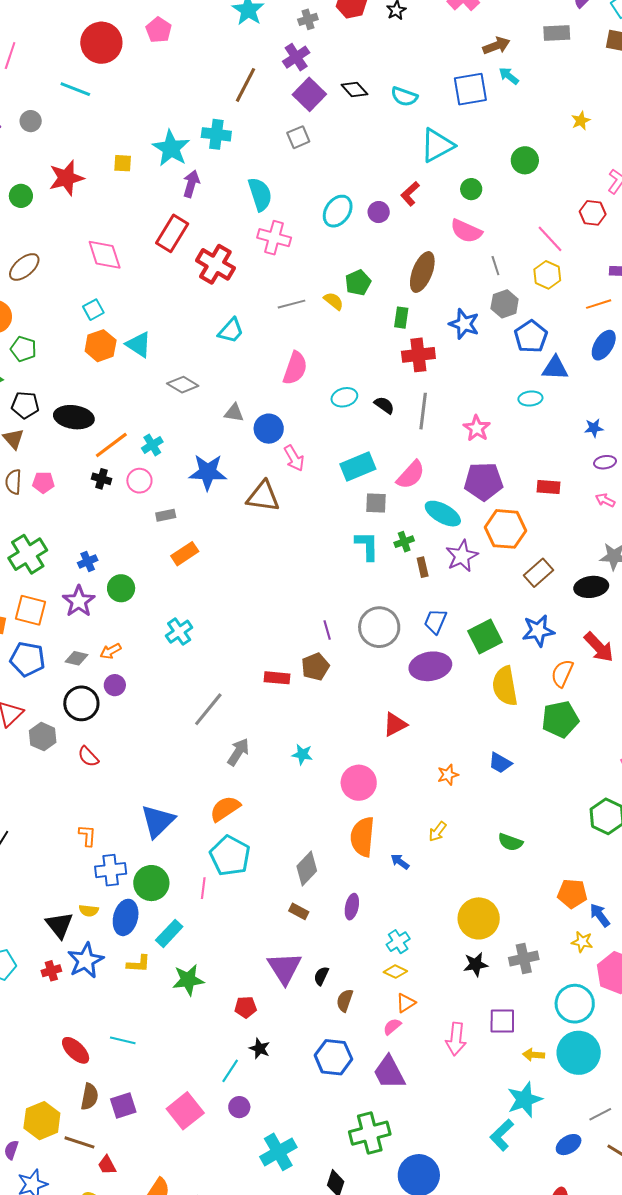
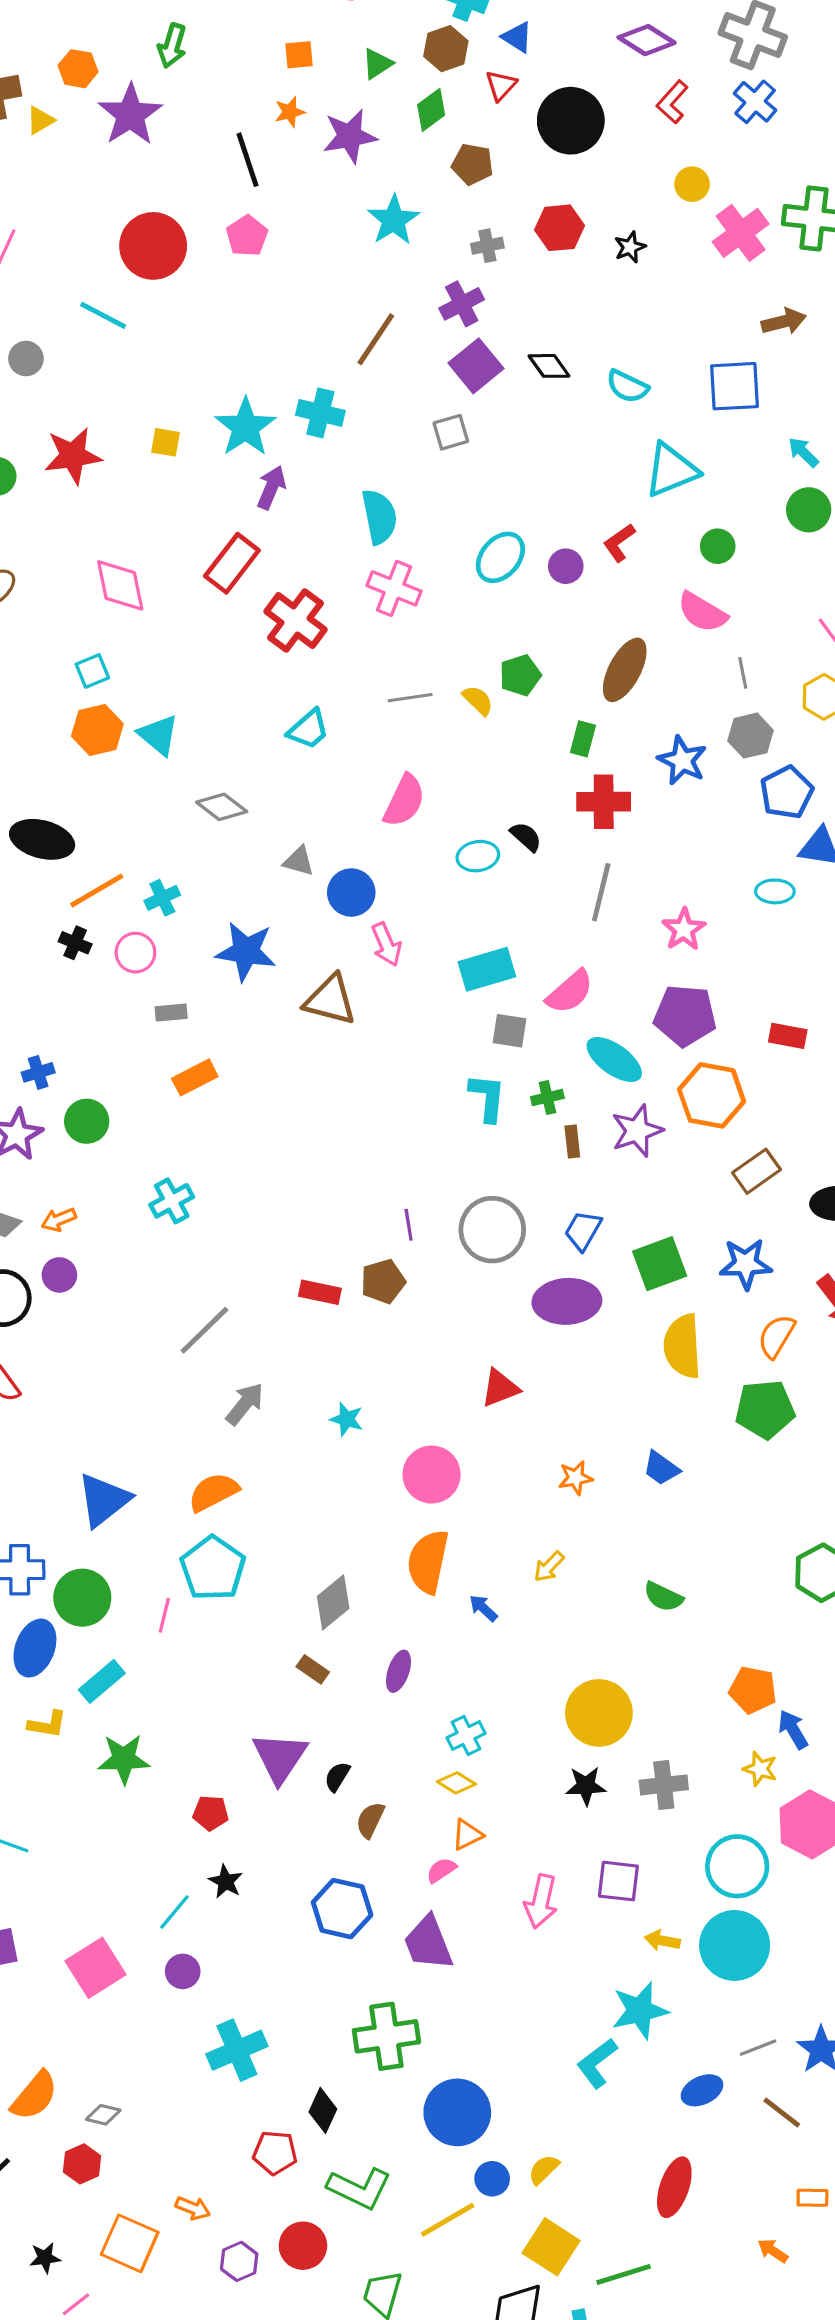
cyan arrow: (509, 76) -> (803, 452), moved
black semicircle: (384, 405) -> (526, 837), moved

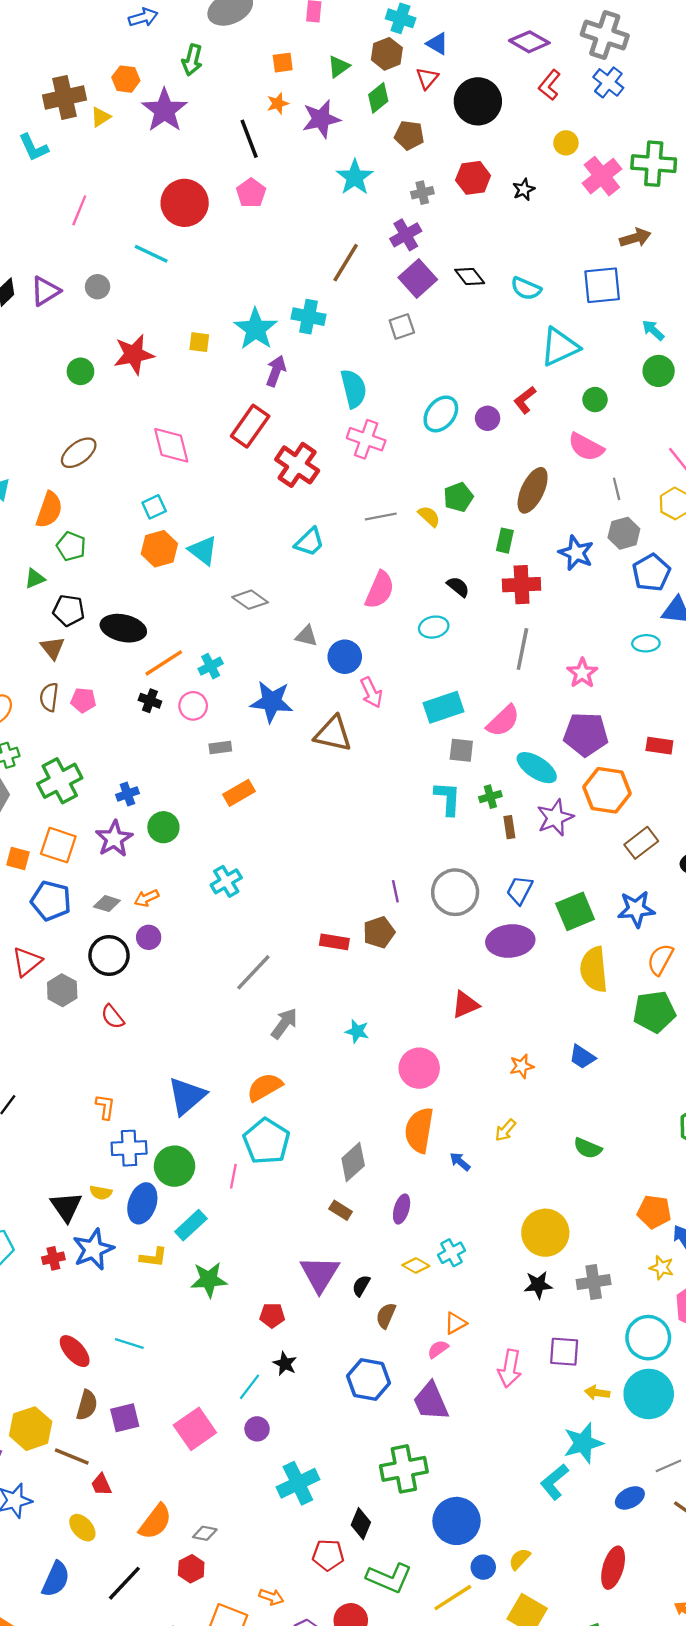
black semicircle: (526, 837) -> (458, 587), moved
yellow diamond: (456, 1783) -> (416, 1266), moved

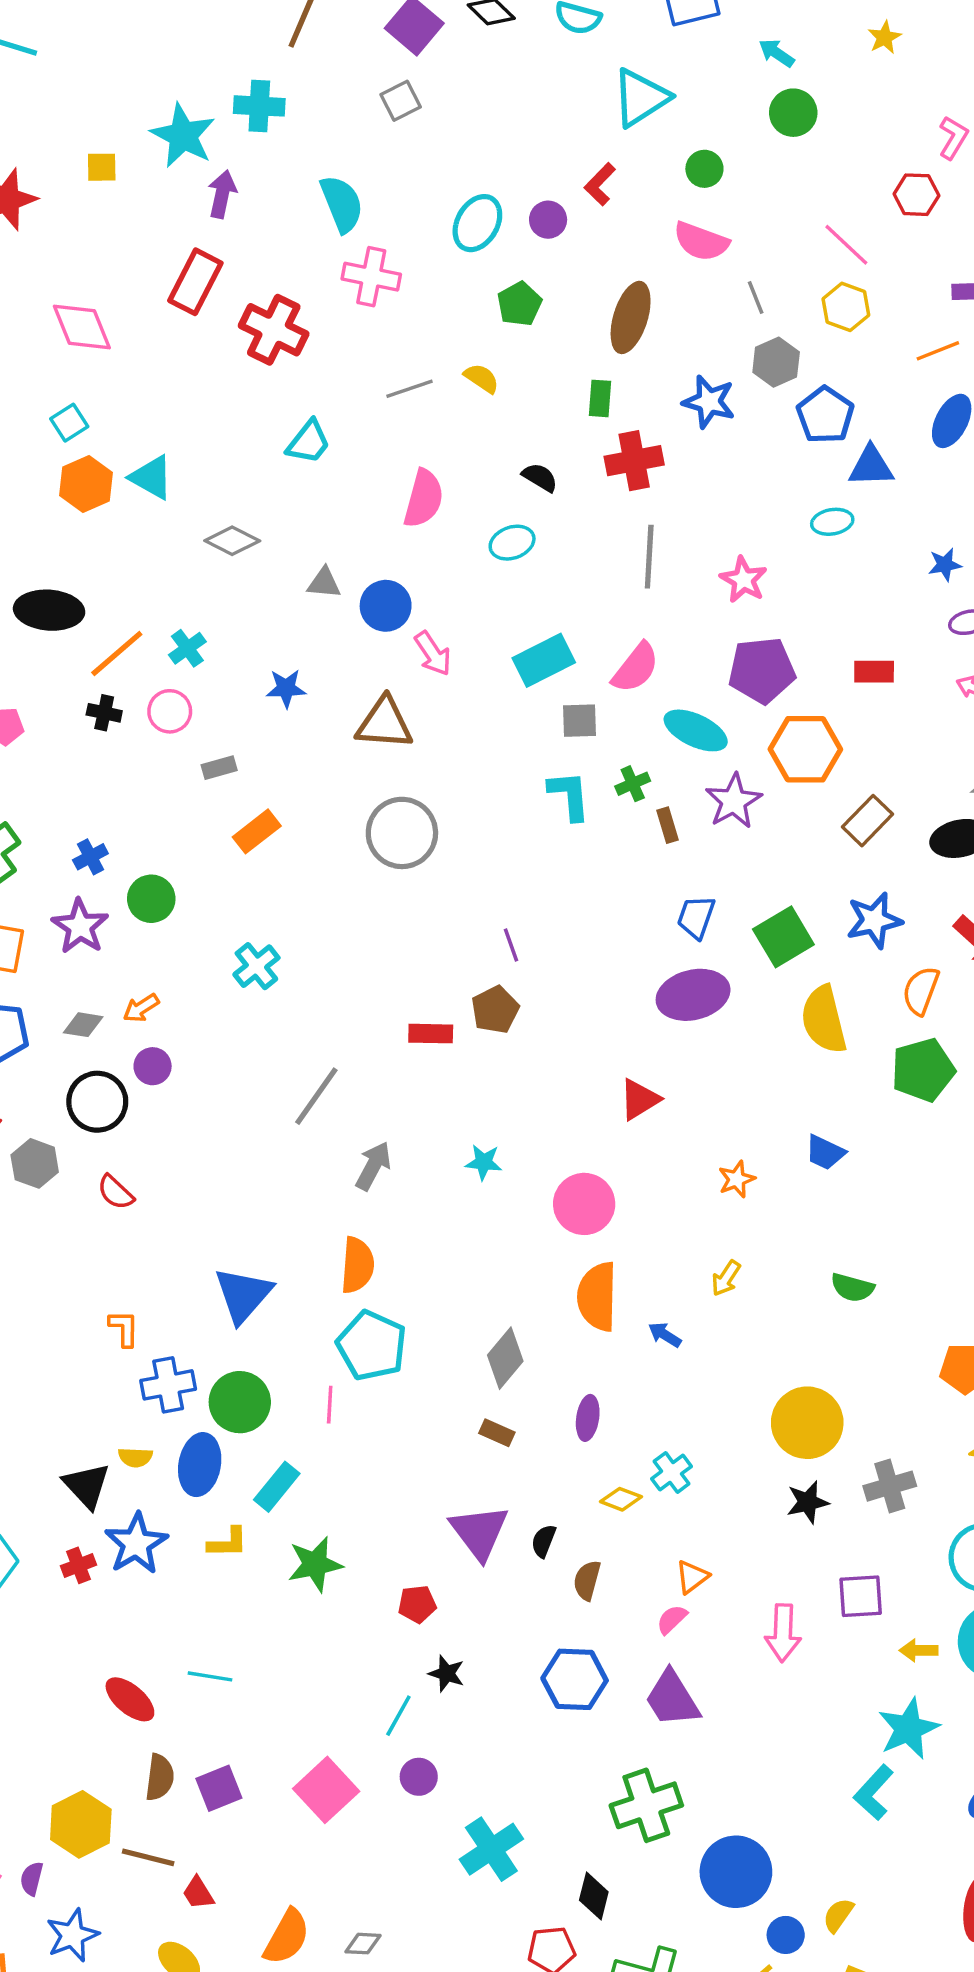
green pentagon: (458, 497) -> (519, 304), moved
blue star: (272, 702) -> (286, 688), size x0.6
gray circle: (455, 892) -> (402, 833), moved
orange semicircle: (265, 1087) -> (357, 1265), turned 132

